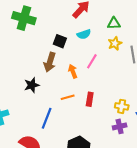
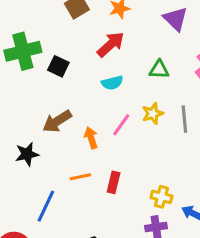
green cross: (24, 18) -> (23, 51), turned -35
black square: (60, 41) -> (58, 66), moved
yellow star: (115, 43) -> (153, 113), moved
brown arrow: (50, 62) -> (57, 121), turned 36

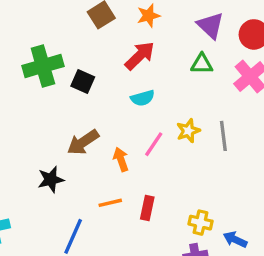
green triangle: (159, 70) -> (202, 64), moved

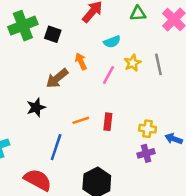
cyan semicircle: (143, 98) -> (112, 42), moved
orange arrow: (121, 159) -> (81, 61), moved

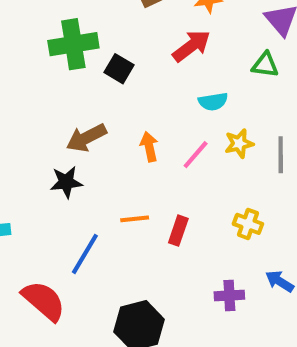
orange arrow: (81, 61) -> (149, 147), moved
brown arrow: (57, 78) -> (86, 138), moved
yellow cross: (148, 129) -> (248, 224), moved

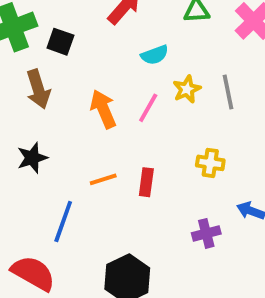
brown arrow: (86, 138) -> (38, 89), moved, turned -69
orange arrow: (149, 147) -> (103, 109), size x1.4

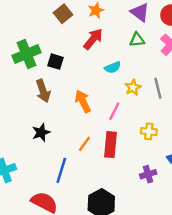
pink line: (148, 108) -> (114, 111), moved
orange line: (103, 179) -> (84, 144), turned -35
red rectangle: (146, 182) -> (111, 145), size x1.5

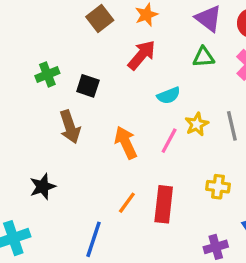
green cross: (26, 54) -> (47, 74), size x0.6
pink line: (114, 111) -> (169, 141), moved
black star: (41, 132) -> (43, 187), moved

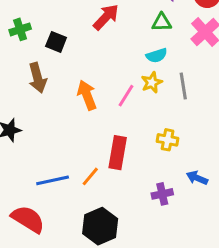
cyan semicircle: (169, 95) -> (157, 55), moved
orange line: (127, 203) -> (90, 176), moved
blue line: (94, 239) -> (53, 180), turned 56

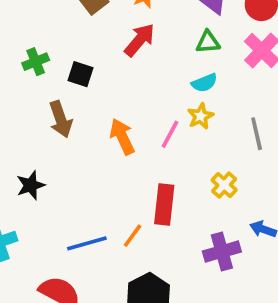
gray line: (183, 86) -> (257, 134), moved
yellow cross: (168, 140) -> (224, 185), turned 35
purple cross: (162, 194) -> (222, 251), size x1.4

